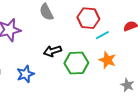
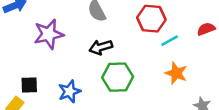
black arrow: (52, 51) -> (101, 47), moved
green hexagon: (76, 63) -> (118, 77), moved

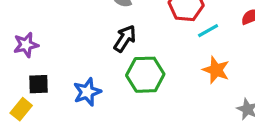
purple star: (49, 34) -> (26, 45), moved, size x0.7
black arrow: (101, 47) -> (125, 39), turned 140

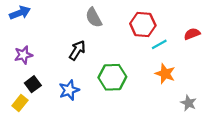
black arrow: (125, 39) -> (77, 50), moved
black square: (38, 84) -> (33, 84), turned -35

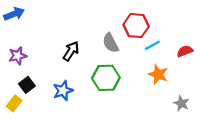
gray semicircle: (94, 17) -> (111, 43), moved
red semicircle: (192, 34) -> (185, 51), moved

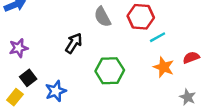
gray semicircle: (111, 43) -> (102, 17), moved
red semicircle: (185, 51) -> (191, 58), moved
blue star: (63, 91) -> (56, 91), moved

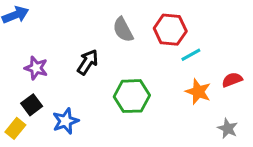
purple star: (19, 48) -> (36, 68), moved, turned 30

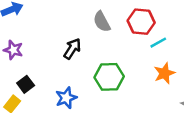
purple star: (36, 68) -> (13, 50), moved
orange star: (198, 92) -> (164, 73), turned 30
blue star: (66, 121) -> (66, 98), moved

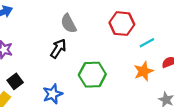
gray semicircle: (102, 22) -> (69, 24), moved
cyan line: (158, 43) -> (147, 43), moved

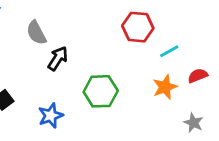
gray semicircle: (69, 24) -> (36, 33), moved

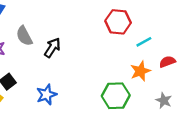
gray semicircle: (36, 33) -> (24, 36), moved
green hexagon: (101, 91) -> (116, 96), moved

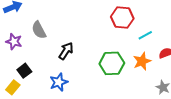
black arrow: (52, 48) -> (66, 51), moved
green hexagon: (116, 96) -> (112, 63), moved

